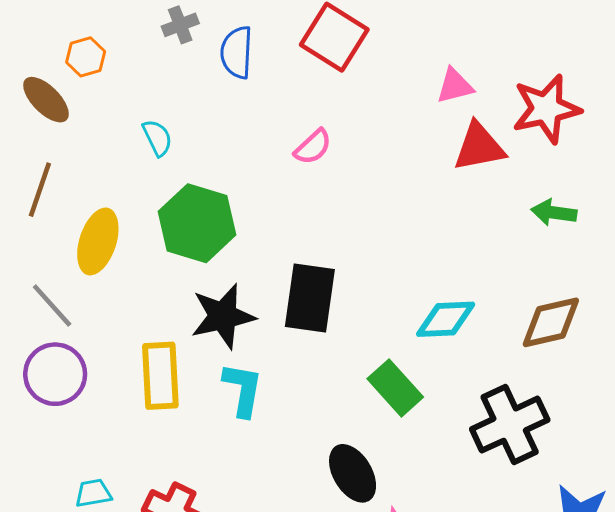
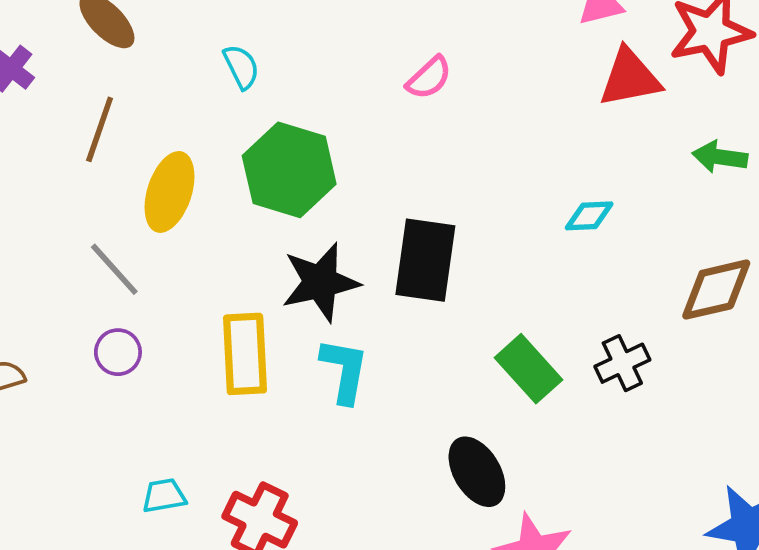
cyan diamond: (446, 319) -> (589, 216), moved, size x0.7
purple circle: (55, 374) -> (118, 352), size x0.6
black cross: (510, 425) -> (622, 363), moved, size x0.6

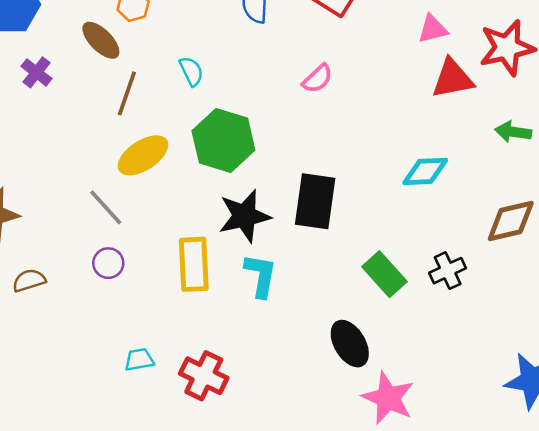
brown line: (100, 129) -> (127, 93), moved
yellow ellipse: (170, 192) -> (143, 155), turned 39
cyan diamond: (589, 216) -> (425, 171), size x1.4

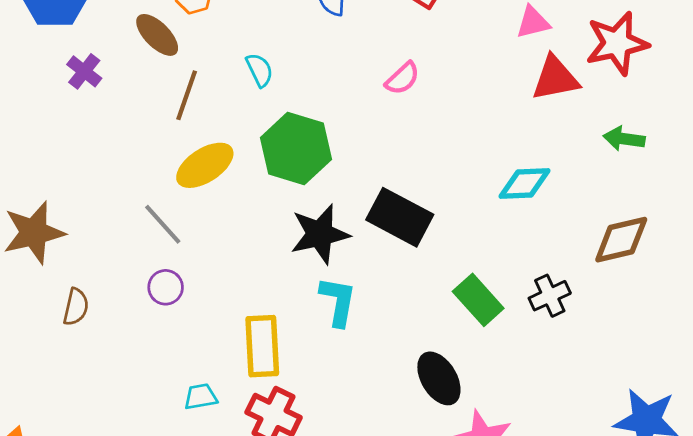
black rectangle: (315, 201) -> (400, 217), turned -70
yellow rectangle: (194, 264) -> (262, 346), moved
brown semicircle: (29, 280) -> (76, 307), turned 120

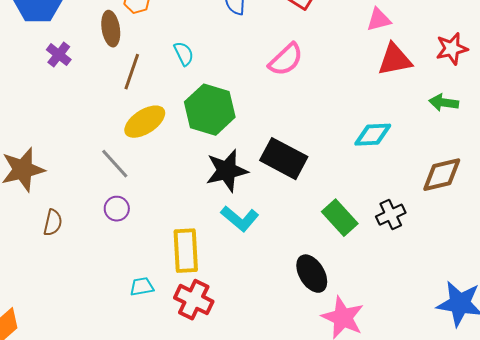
brown ellipse: (157, 35) -> (111, 29), turned 36
red star: (617, 43) -> (452, 49), moved, size x0.7
pink semicircle: (403, 78) -> (286, 60), size x1.4
cyan L-shape: (338, 301) -> (240, 219), turned 120

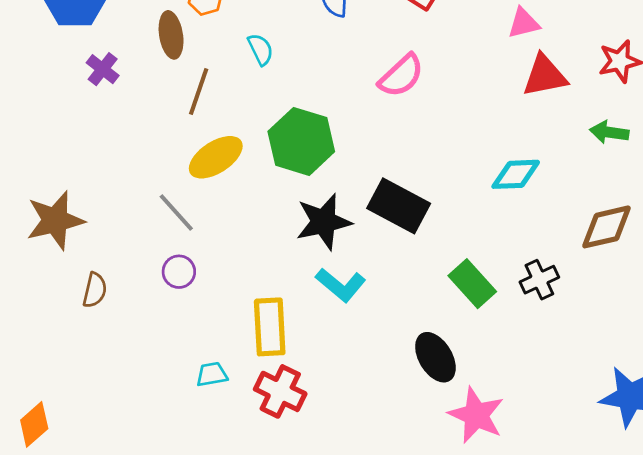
cyan semicircle: (184, 54) -> (260, 49), moved

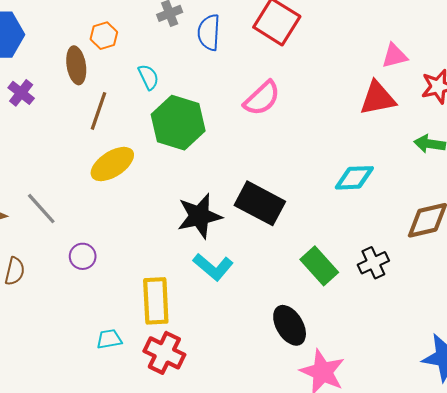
pink triangle: (524, 23) -> (395, 56), moved
green hexagon: (301, 141) -> (178, 123), moved
gray line: (176, 213) -> (41, 209), moved

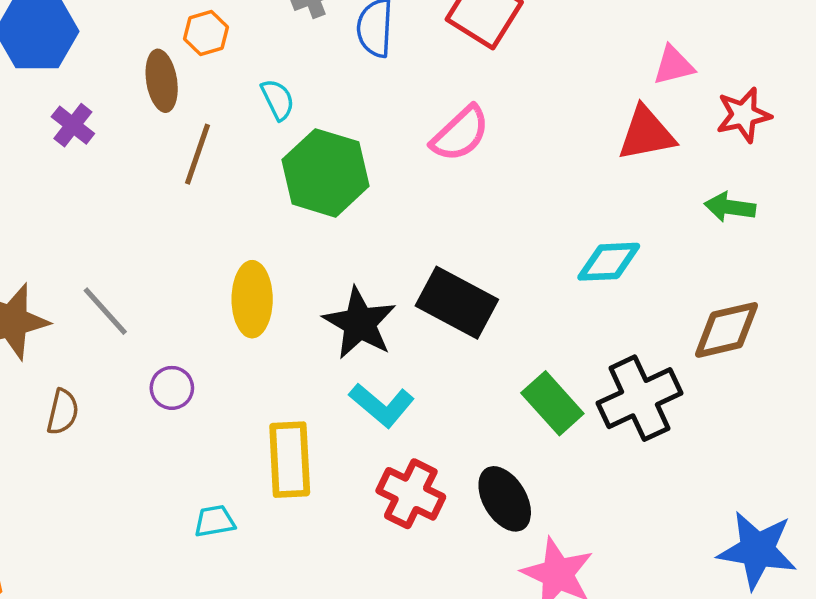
yellow ellipse: (112, 164) -> (252, 299), moved, turned -57
black star: (199, 216) -> (360, 323), turned -30
black cross: (373, 263) -> (639, 398), size x1.6
red cross: (164, 353) -> (411, 494), moved

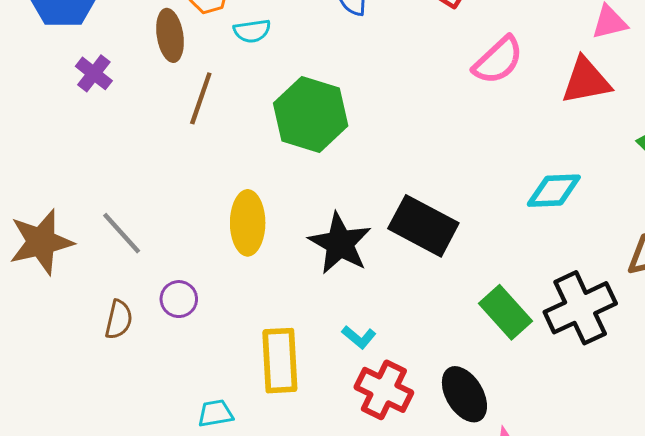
cyan semicircle: (278, 100) -> (252, 31), moved, turned 108
pink semicircle: (460, 134) -> (498, 60), moved
cyan L-shape: (382, 405) -> (359, 337), moved, size x0.6
brown semicircle: (63, 412) -> (119, 320), moved

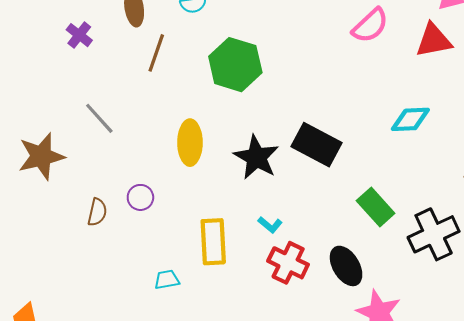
gray line: (122, 233) -> (99, 118), moved
black cross: (580, 308) -> (434, 234), moved

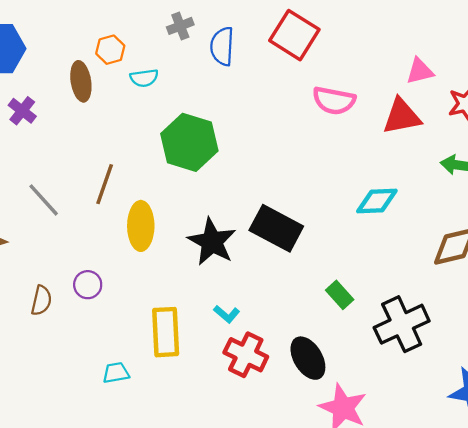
pink semicircle: (370, 26) -> (334, 101), turned 54
brown line: (156, 53) -> (105, 184), moved
green rectangle: (376, 207) -> (340, 295), size x0.7

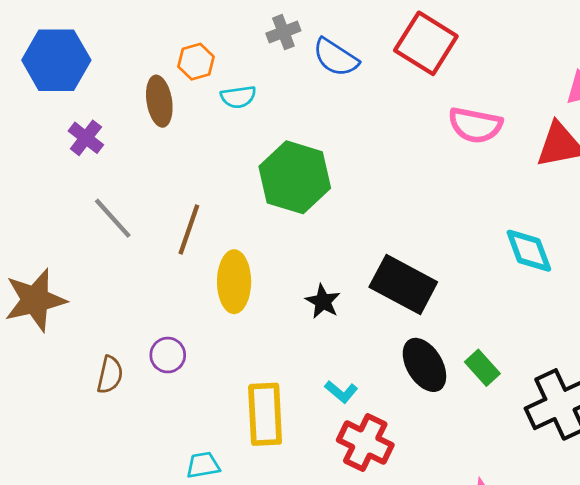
blue semicircle: (222, 46) -> (336, 57), turned -60
gray line: (44, 200) -> (113, 218), moved
cyan diamond: (377, 201) -> (529, 251), turned 72
black star: (212, 242) -> (323, 301), size x0.6
black ellipse: (308, 358) -> (424, 365), moved

